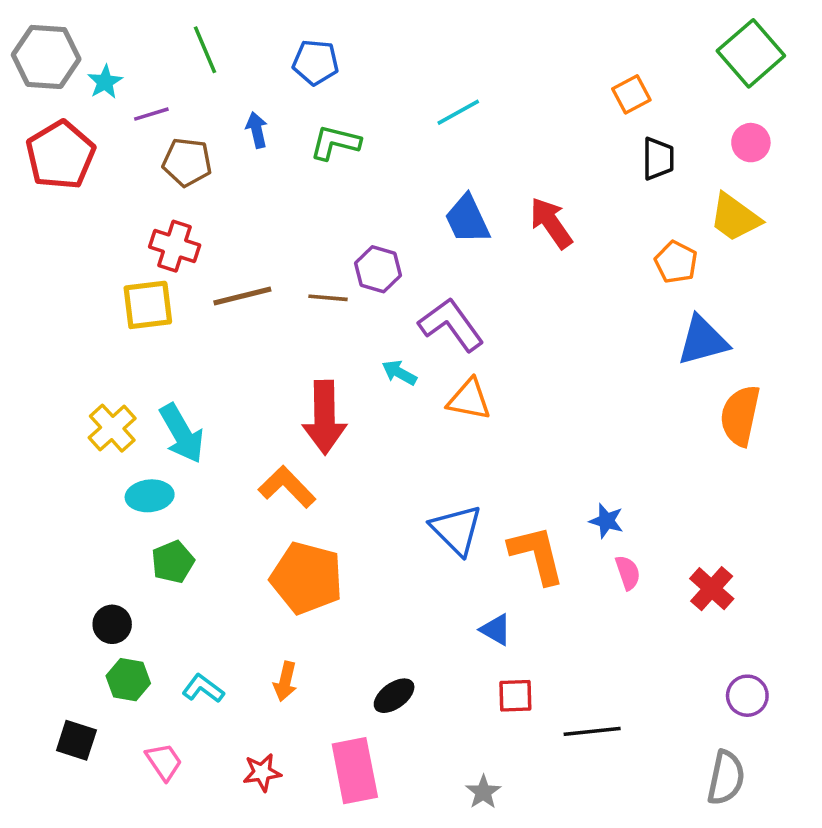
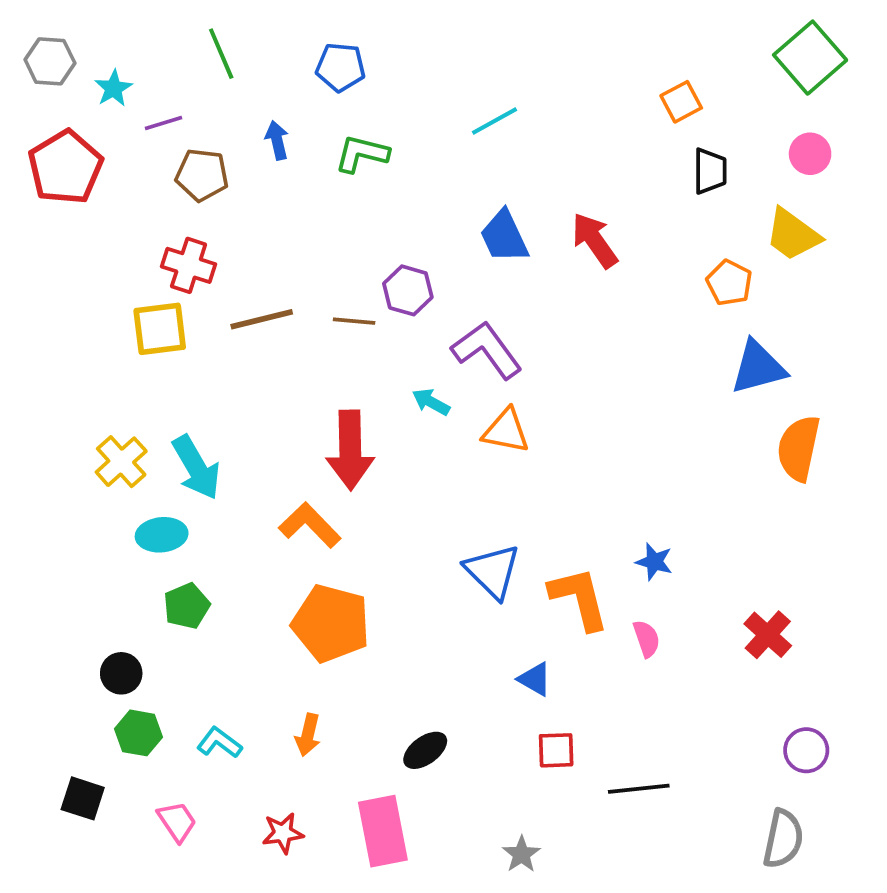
gray hexagon: (46, 57) -> (50, 61), size x0.7
pink semicircle: (628, 573) -> (647, 639), moved

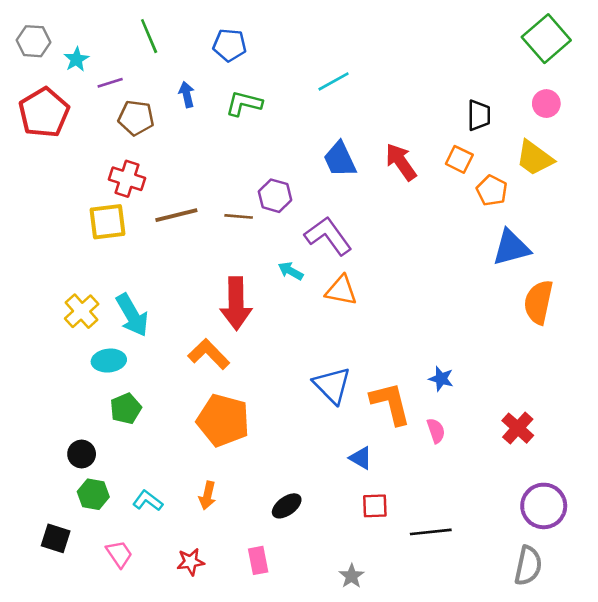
orange square: (681, 102) -> (459, 159), moved, turned -36
purple circle: (806, 750) -> (544, 506), size x1.5
pink rectangle: (383, 831) -> (258, 560), size x0.6

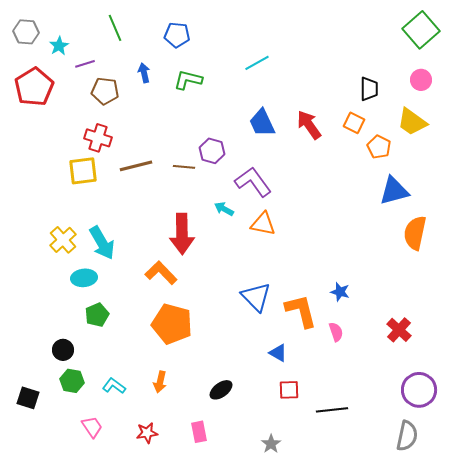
black square: (56, 538) -> (28, 398), moved

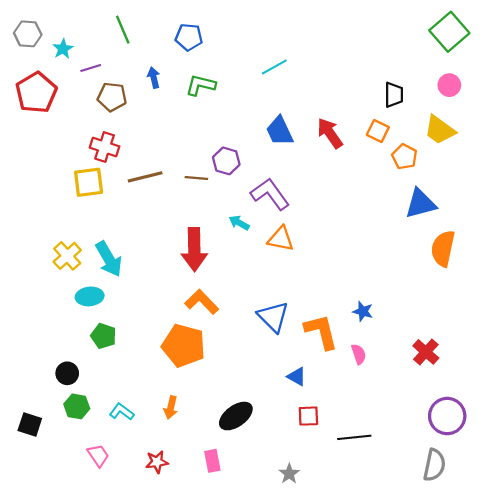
orange L-shape: (161, 273) -> (202, 302), moved
green pentagon: (97, 315) -> (104, 336), turned -30
black ellipse: (221, 390) -> (236, 416), size x1.4

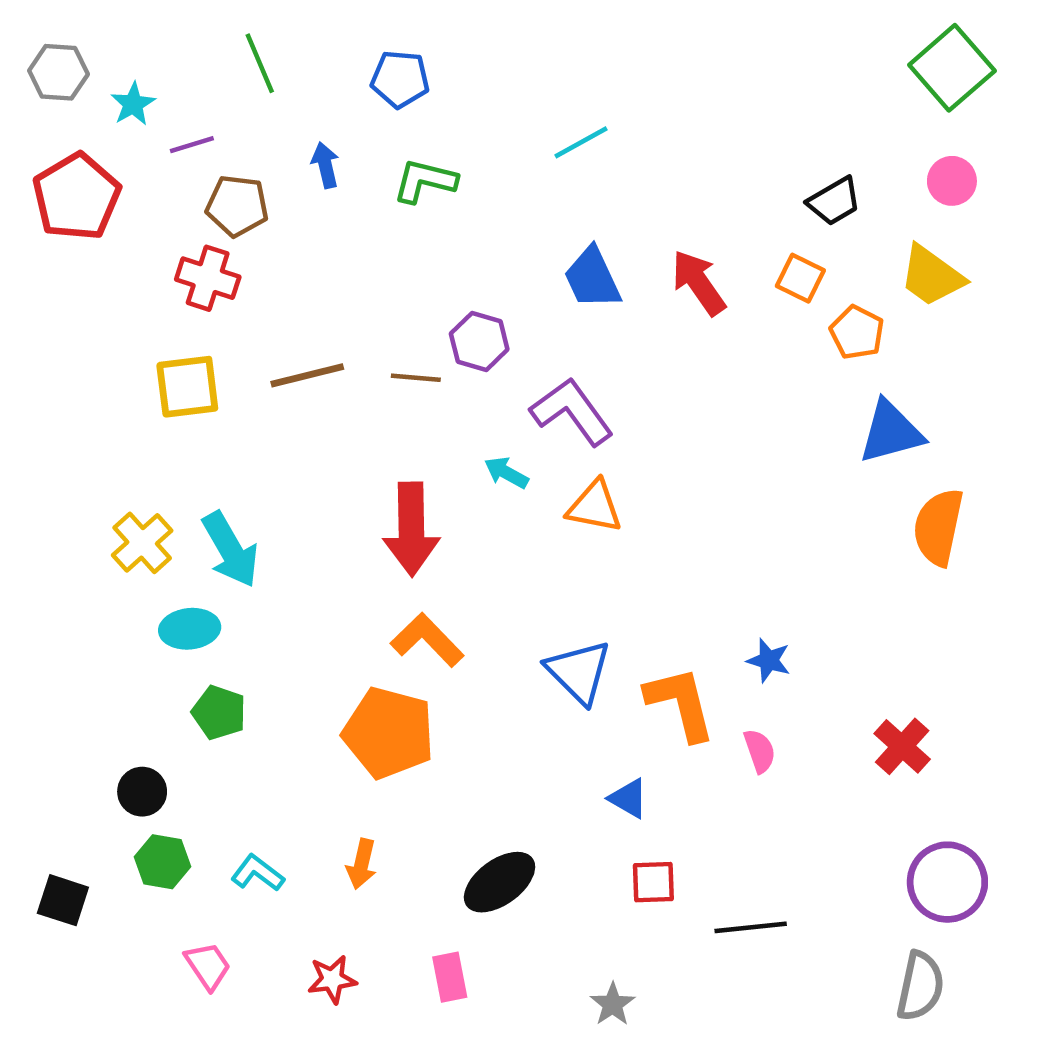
black trapezoid: (394, 95) -> (834, 201), turned 60
red cross: (105, 147) -> (208, 278), moved

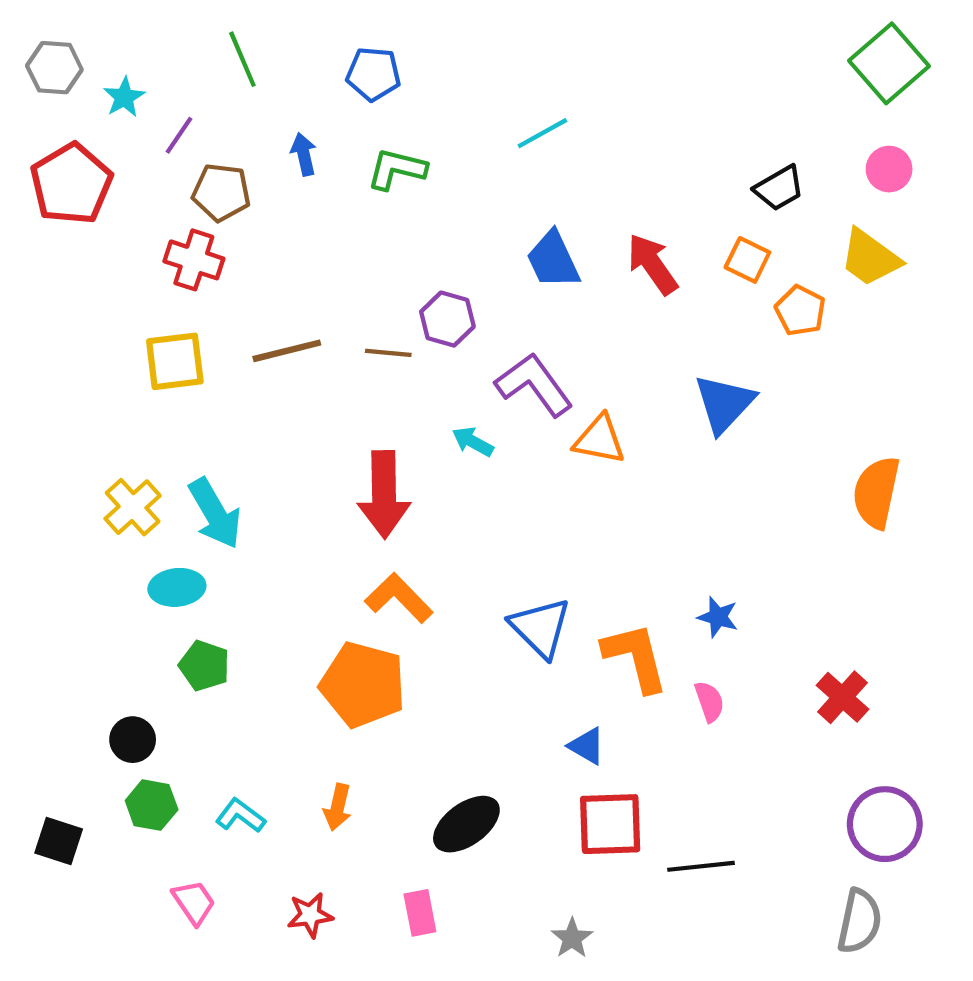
purple line: (192, 145) -> (179, 135), turned -39
blue triangle: (891, 432) -> (724, 404), moved, turned -32
orange triangle: (595, 507) -> (600, 440), moved
red square: (653, 882) -> (610, 824), size x1.6

